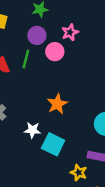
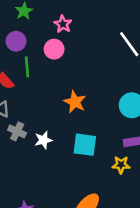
purple circle: (37, 35) -> (16, 41), moved
white star: (32, 130) -> (43, 140), moved

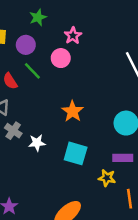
green line: (27, 67) -> (32, 71), turned -48

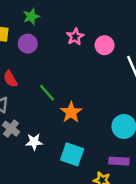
green star: (38, 17) -> (31, 16), moved
pink circle: (61, 58) -> (105, 45), moved
green line: (32, 71) -> (47, 93), moved

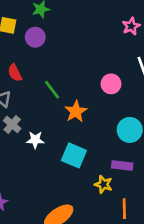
pink star: (75, 37) -> (131, 26), moved
pink circle: (105, 45) -> (111, 84), moved

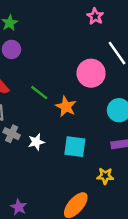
pink circle: (111, 84) -> (91, 73), size x1.5
yellow star: (103, 184) -> (105, 176), moved

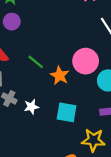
pink circle: (91, 73) -> (86, 61), moved
yellow star: (105, 176) -> (93, 140), size x1.5

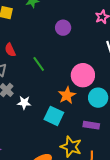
purple circle: (12, 22) -> (63, 28), moved
orange star: (60, 75) -> (67, 95), moved

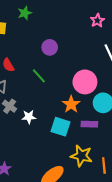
purple circle: (63, 28) -> (50, 47), moved
purple rectangle: (91, 125) -> (89, 124), moved

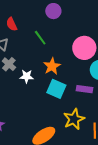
orange star: (71, 104) -> (52, 66), moved
yellow star: (81, 156) -> (74, 119), turned 30

